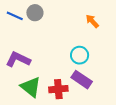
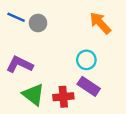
gray circle: (35, 13) -> (38, 23), moved
orange arrow: (92, 21) -> (100, 23), size x1.5

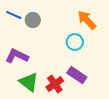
cyan circle: (86, 60) -> (75, 42), moved
red cross: (63, 97) -> (55, 84), turned -30

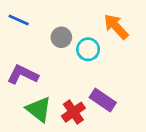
gray circle: (33, 20) -> (61, 37), moved
cyan circle: (75, 42) -> (88, 49), moved

